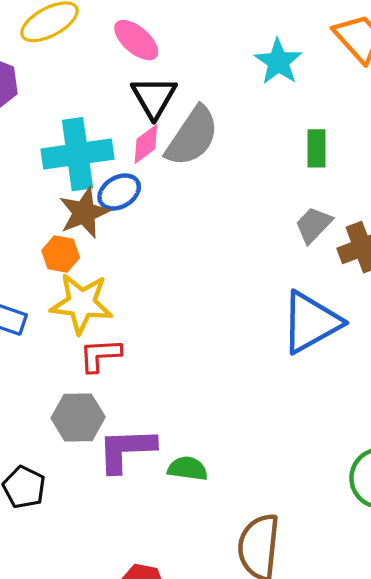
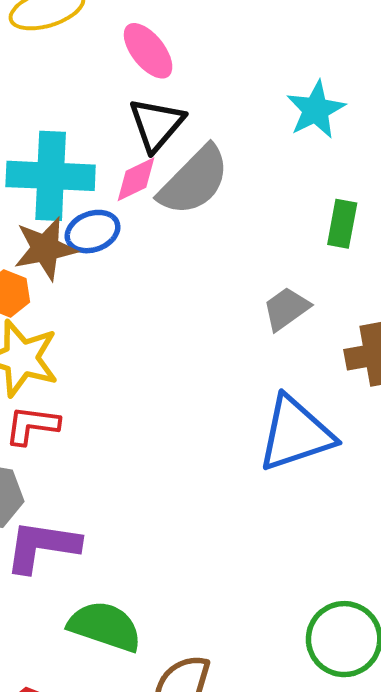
gray trapezoid: (314, 225) -> (286, 309), moved
green semicircle: (188, 469) -> (105, 626), moved, size x1.5

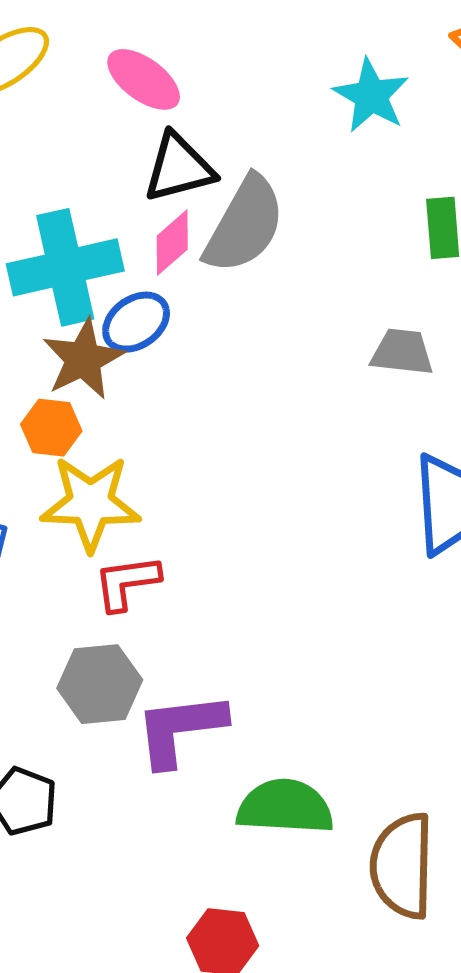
black triangle: (156, 124) -> (179, 168), turned 50
gray trapezoid: (286, 309) -> (402, 352), turned 57

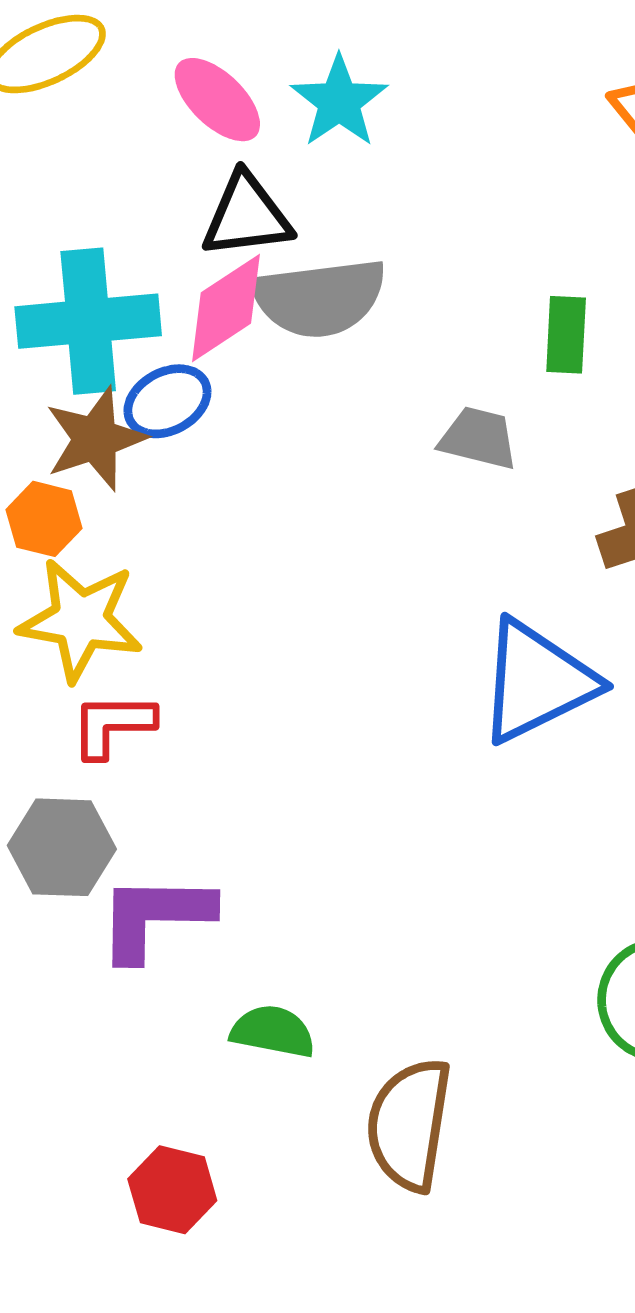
cyan star: (371, 96) -> (339, 101), moved
gray semicircle: (245, 225) -> (319, 298), turned 46
pink diamond: (172, 243) -> (226, 308), size x1.4
gray trapezoid: (402, 352) -> (478, 438), moved
green semicircle: (285, 807) -> (273, 1031), size x0.7

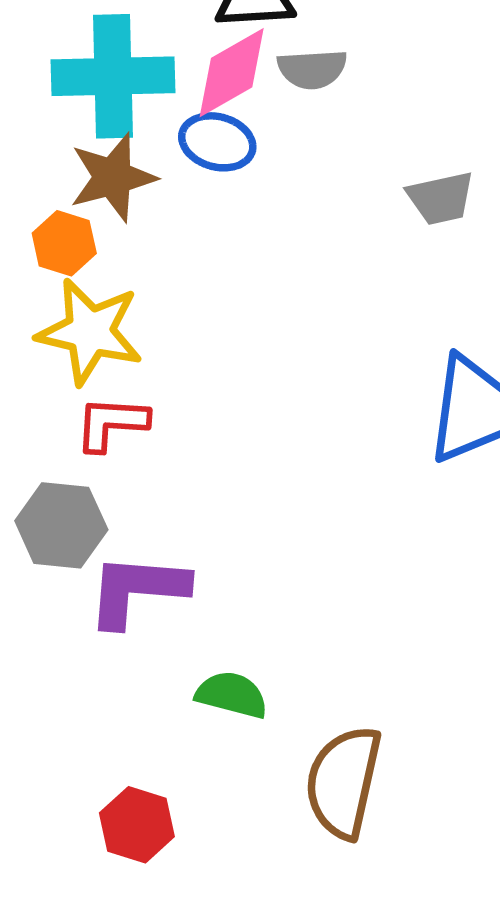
gray semicircle: (319, 298) -> (312, 69), size x0.6
blue ellipse: (167, 401) -> (217, 142), moved, turned 40
gray trapezoid: (478, 438) -> (441, 198), turned 150

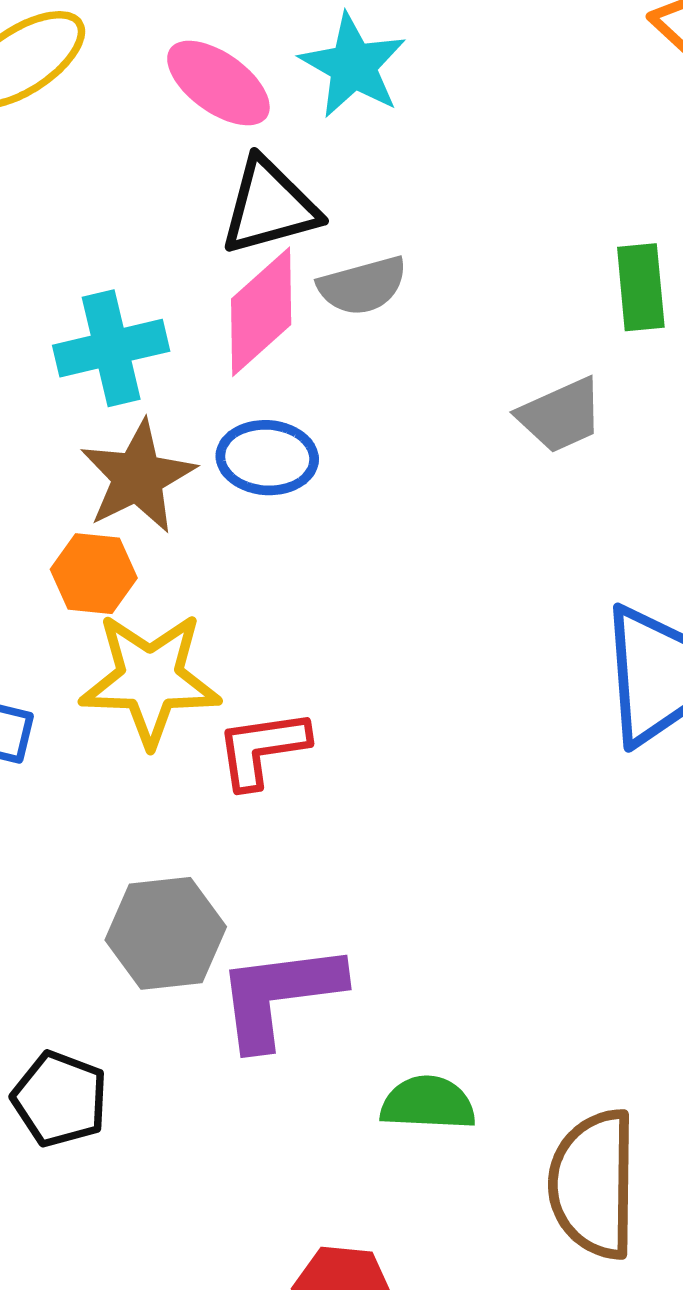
cyan cross: (113, 76) -> (111, 348), size x0.7
blue ellipse: (217, 142) -> (267, 458), moved
red L-shape: (111, 423) -> (262, 749), moved

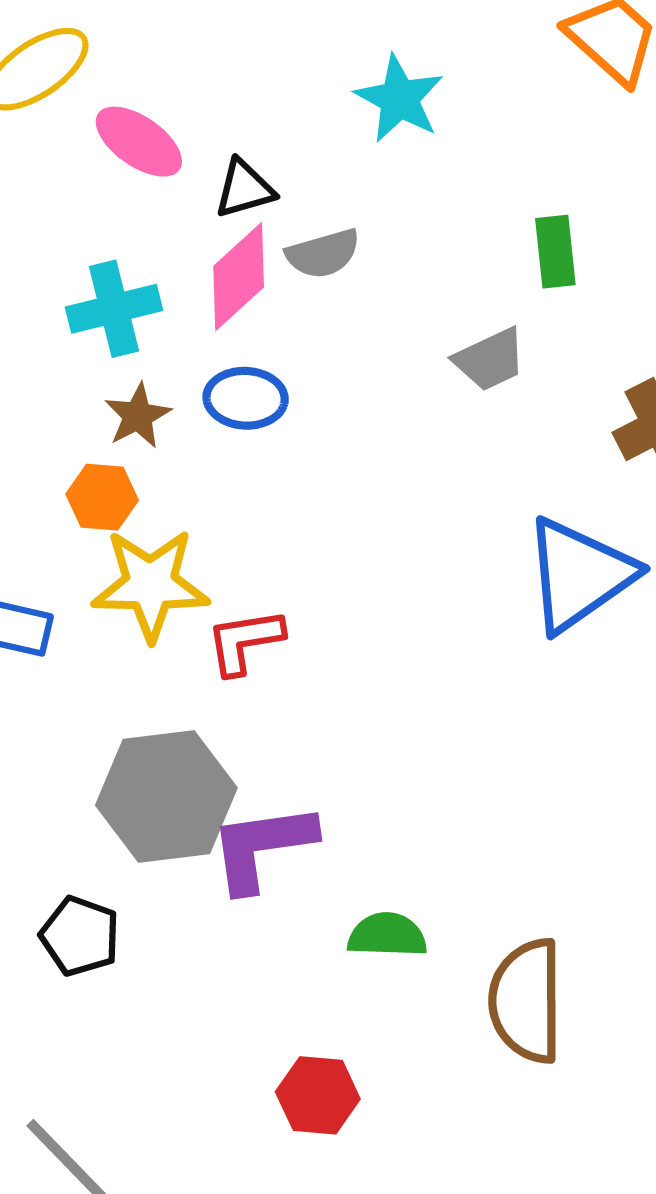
cyan star: (353, 66) -> (399, 99), moved
pink ellipse: (218, 83) -> (139, 142), moved
black triangle: (269, 207) -> (244, 189), size x0.7
brown star: (138, 477) -> (138, 416), size x0.7
gray hexagon: (166, 933) -> (166, 796), size x1.4

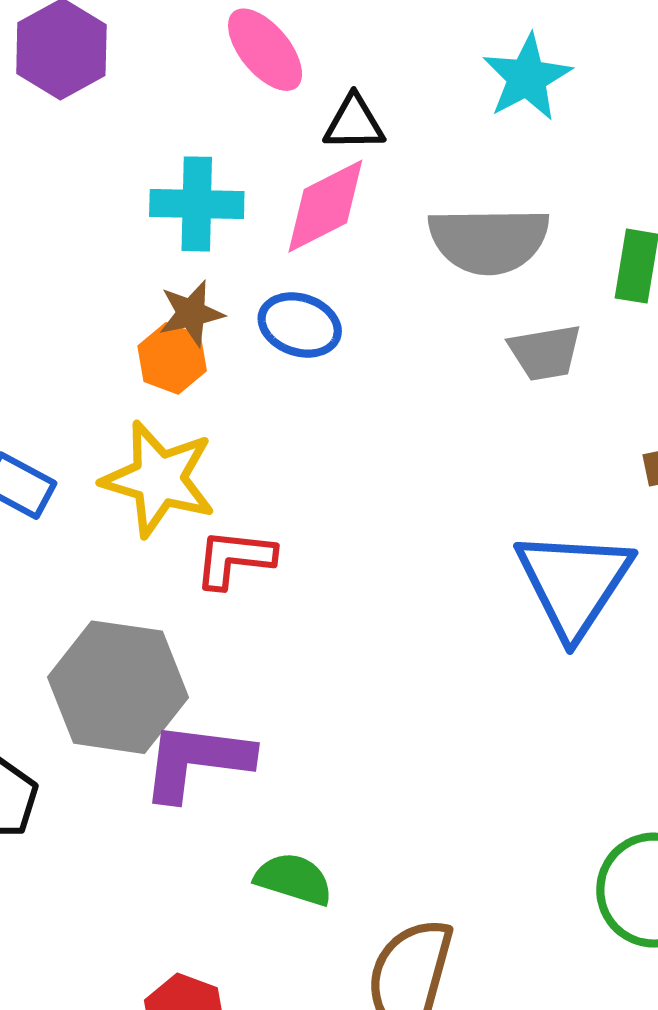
gray semicircle: (323, 254) -> (489, 240), moved, size x1.6
orange hexagon: (102, 497) -> (172, 358), moved
blue triangle: (579, 575) -> (574, 583), turned -37

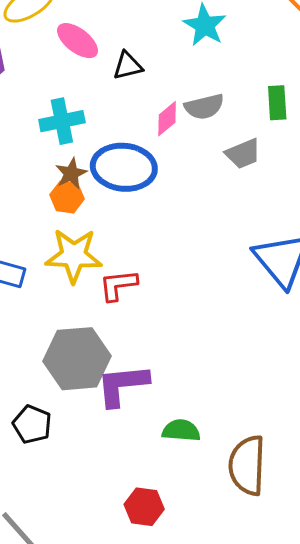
pink diamond: (325, 206) -> (167, 119), moved, size x0.7
gray semicircle: (489, 240) -> (204, 107), size x0.7
blue ellipse: (300, 325) -> (124, 167), size x1.6

